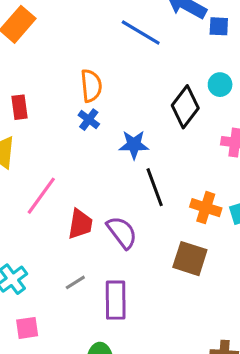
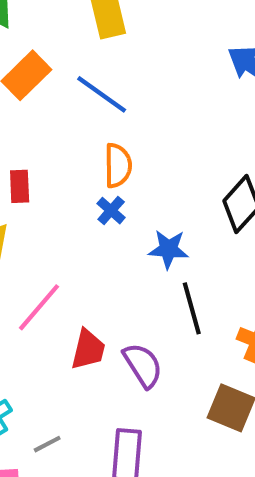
blue line: (141, 33) -> (102, 94), moved
gray line: (75, 282) -> (47, 444), moved

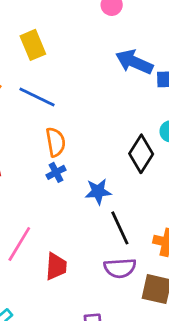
blue cross: (111, 211) -> (56, 172), turned 30
purple semicircle: (143, 365) -> (120, 268), moved, turned 128

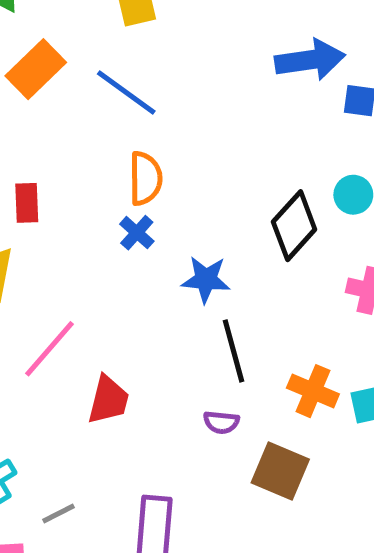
blue arrow: (134, 62) -> (310, 60), turned 138
blue cross: (56, 172) -> (137, 233), turned -30
purple semicircle: (120, 268) -> (221, 422), size x0.6

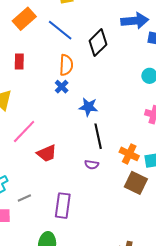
red rectangle: (27, 203) -> (19, 61), moved
black diamond: (294, 226) -> (98, 43), moved
red trapezoid: (108, 400) -> (47, 153), turned 50
brown square: (280, 471) -> (136, 183), moved

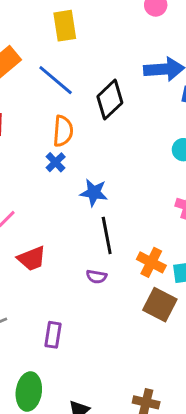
purple rectangle: (63, 206) -> (53, 335), size x0.7

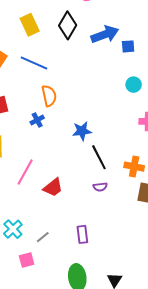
black diamond: (110, 100) -> (68, 25), moved
blue cross: (56, 162) -> (37, 120), moved, turned 32

